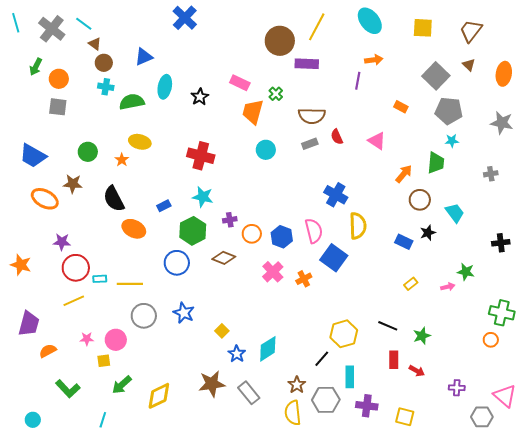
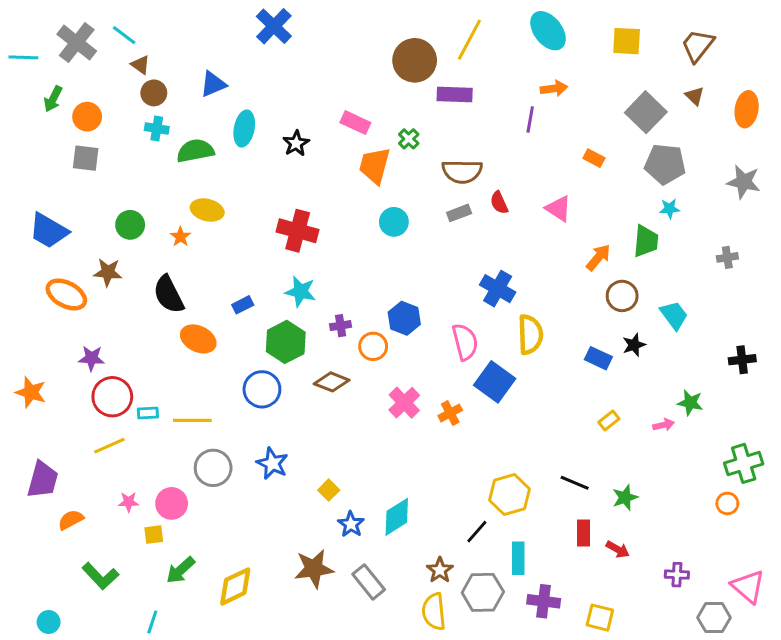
cyan line: (16, 23) -> (23, 57), moved, turned -72
blue hexagon: (282, 237) -> (404, 318), moved
green cross: (502, 313) -> (744, 463), turned -30

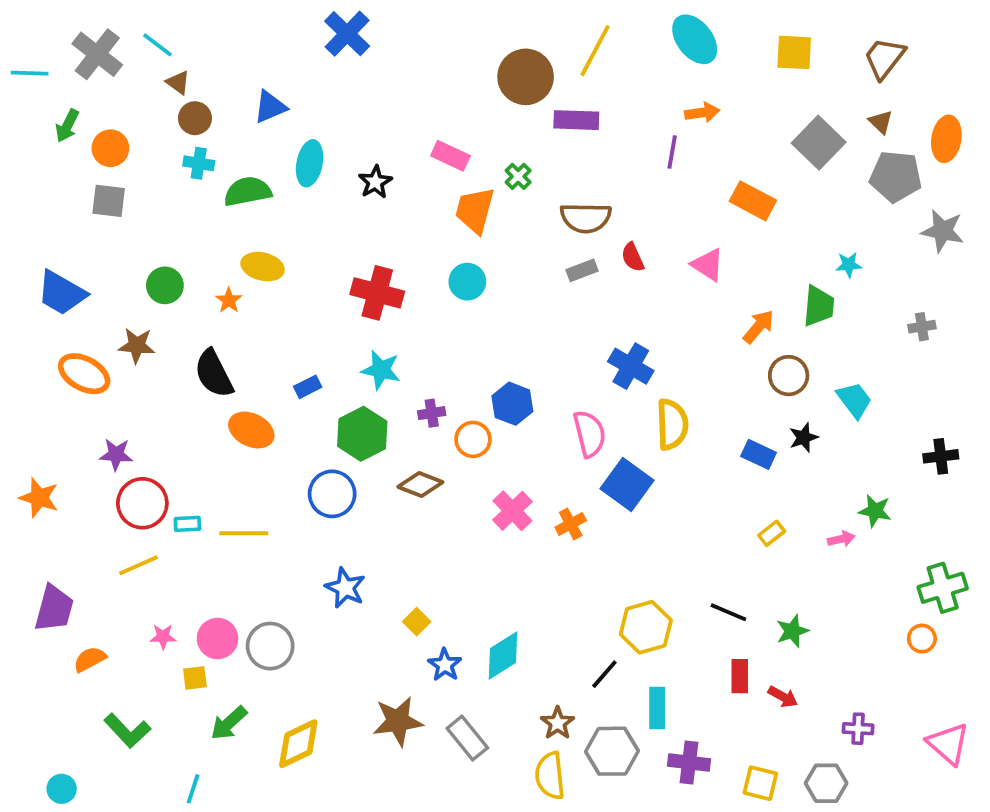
orange rectangle: (594, 158) -> (753, 201), size x1.6
gray pentagon: (665, 164) -> (896, 176), moved
cyan circle: (394, 222) -> (467, 282), moved
gray circle: (213, 468) -> (270, 646), moved
gray hexagon: (714, 618) -> (826, 783), moved

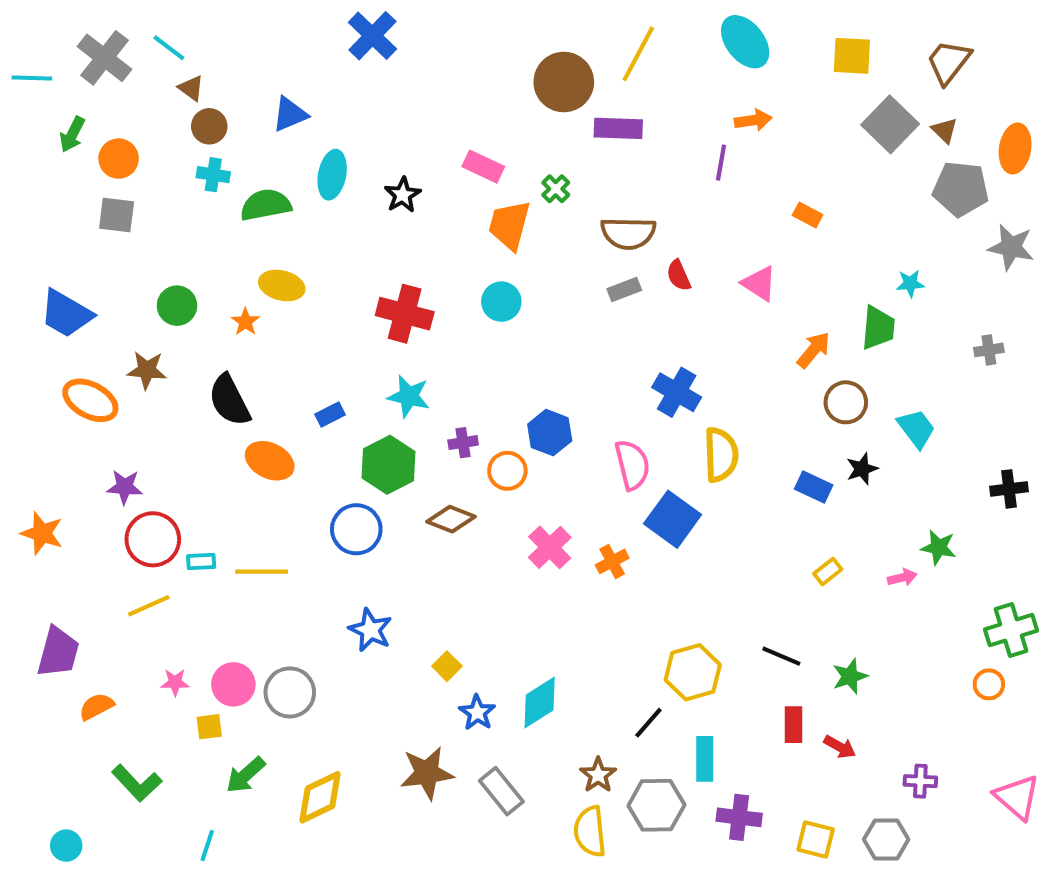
gray square: (819, 143) -> (890, 124), moved
orange rectangle: (753, 201) -> (808, 215), size x0.6

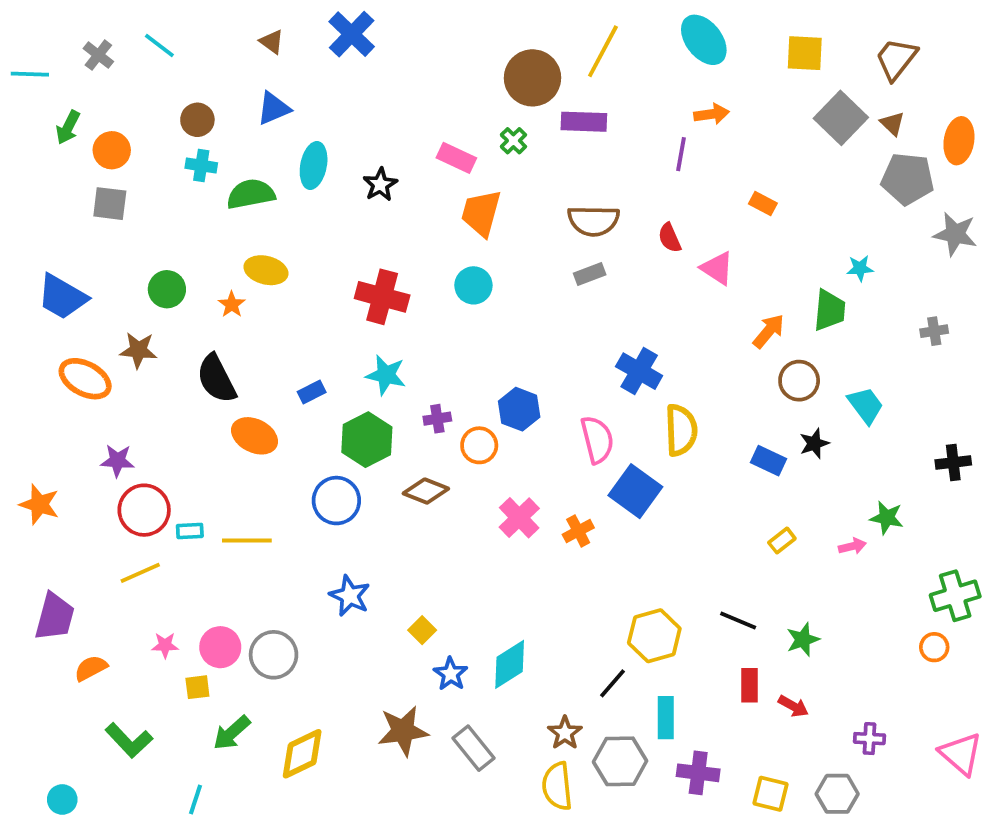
gray cross: (104, 58) -> (98, 55), size x0.6
brown triangle: (191, 88) -> (272, 42), moved
green cross: (556, 189) -> (513, 141), moved
red semicircle: (679, 275) -> (670, 238), moved

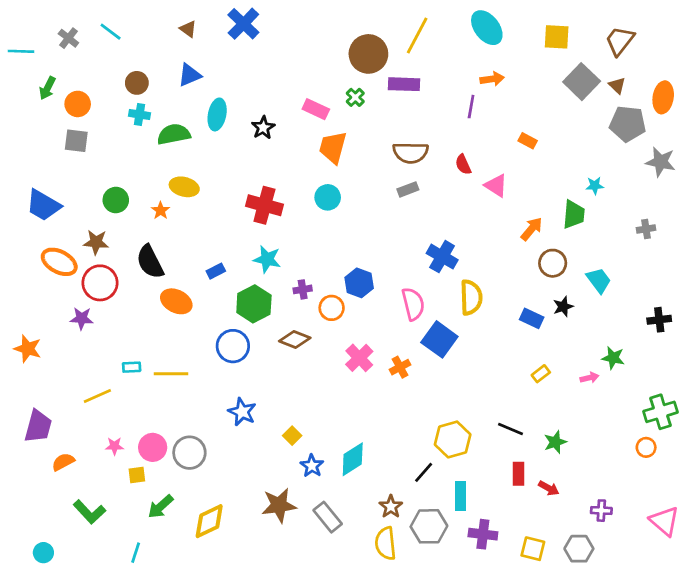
red circle: (144, 510) -> (100, 283), moved

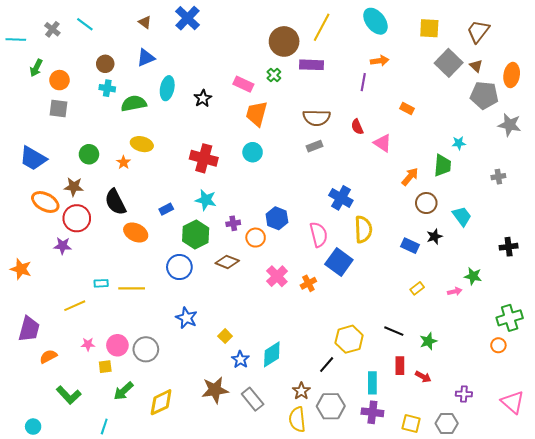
cyan rectangle: (461, 496) -> (372, 383), moved

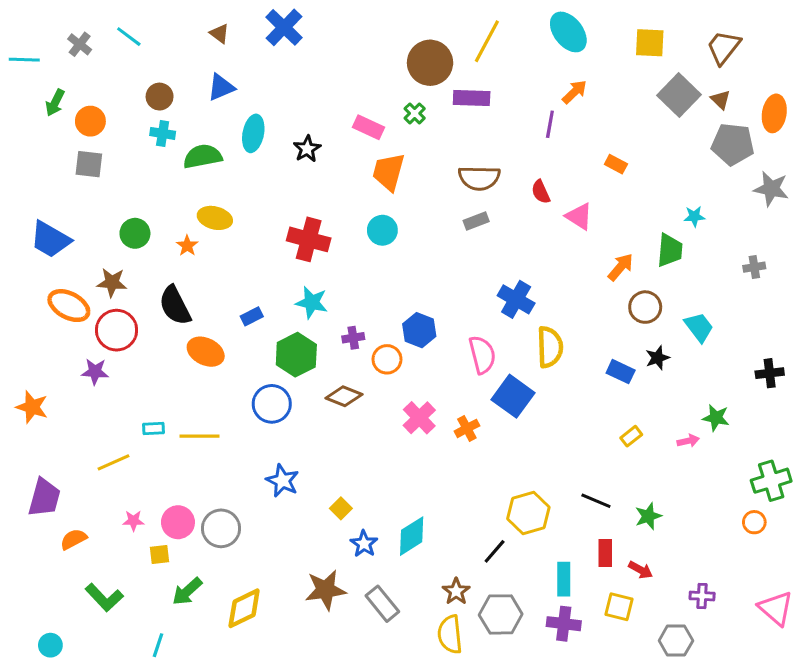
orange arrow: (380, 61) -> (574, 92), turned -36
yellow square: (411, 423) -> (619, 607), moved

